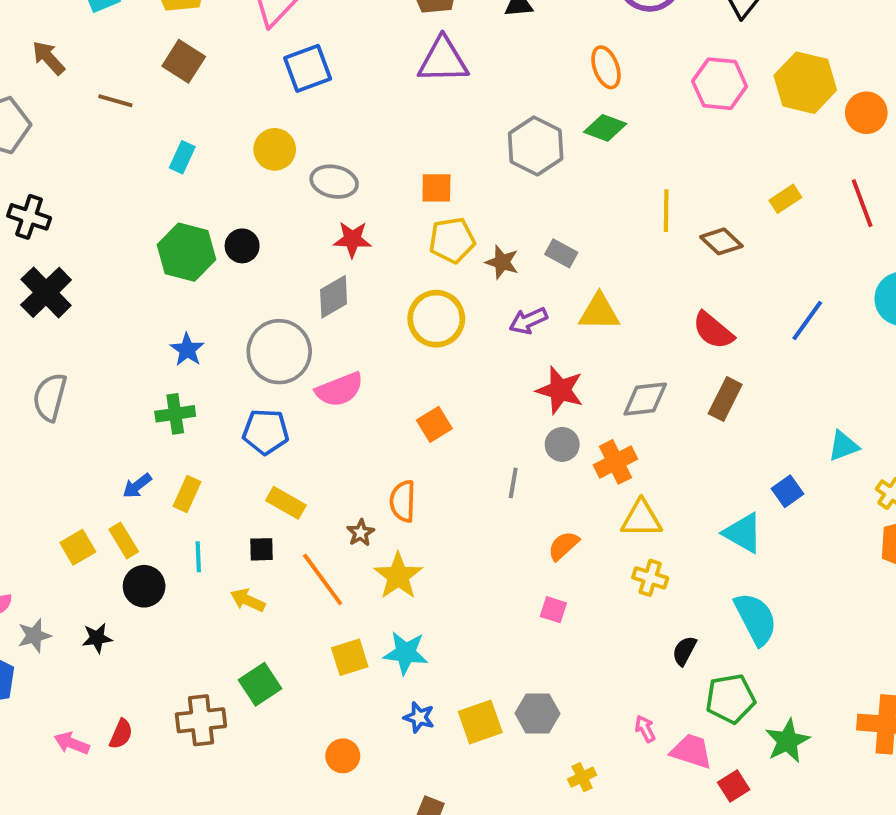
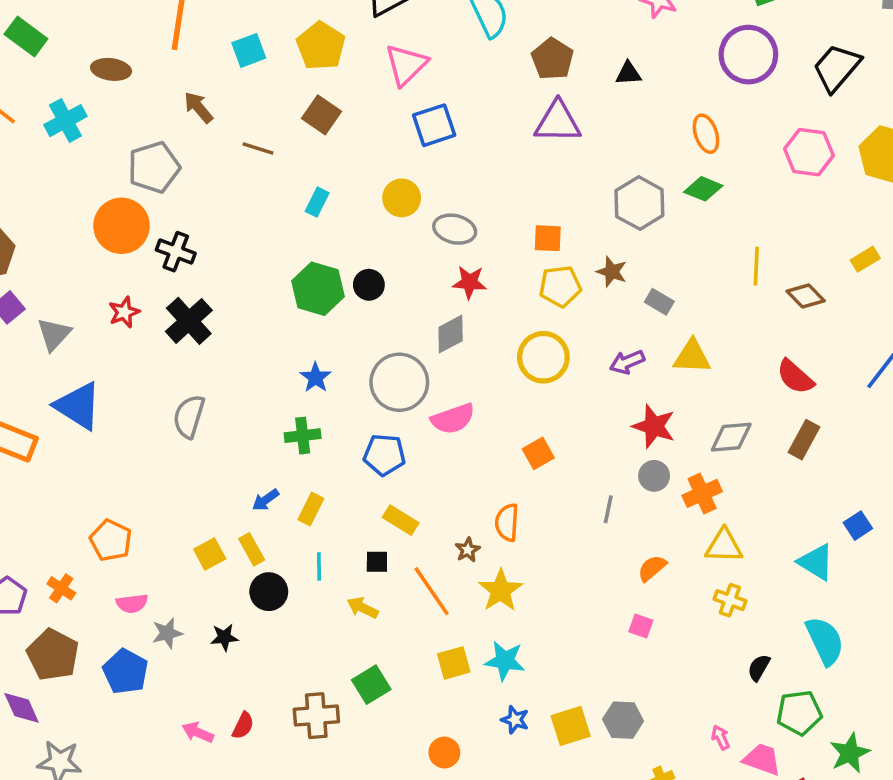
brown star: (502, 262) -> (612, 272), moved

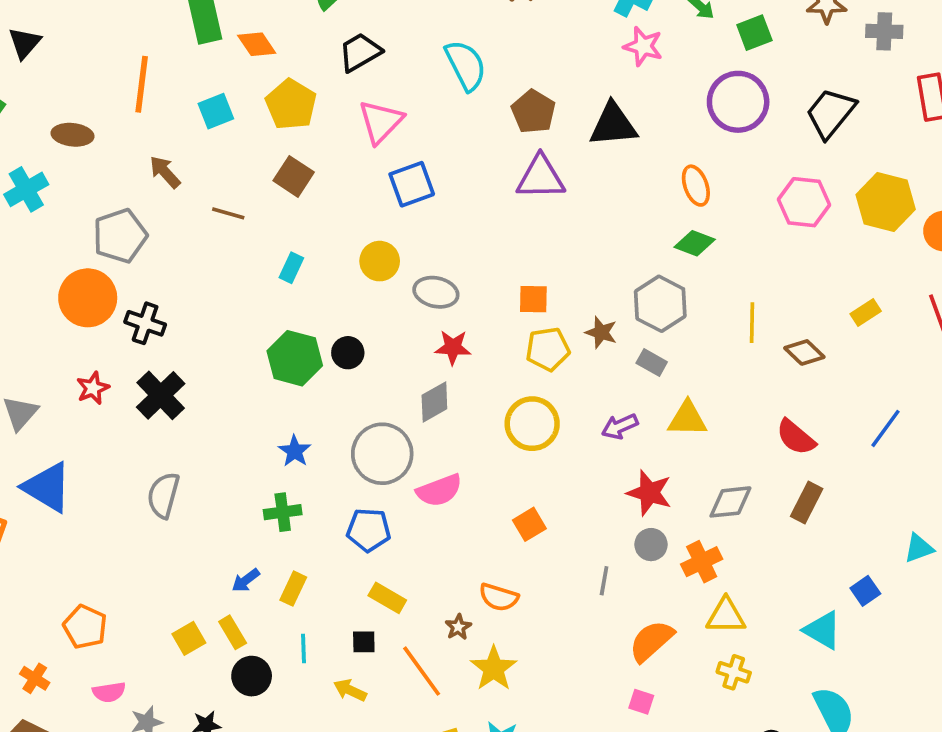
black triangle: (628, 73) -> (613, 125), size x1.8
gray hexagon: (639, 203) -> (660, 304), moved
orange semicircle: (507, 522) -> (499, 597), turned -75
orange semicircle: (652, 568) -> (651, 641), size x1.5

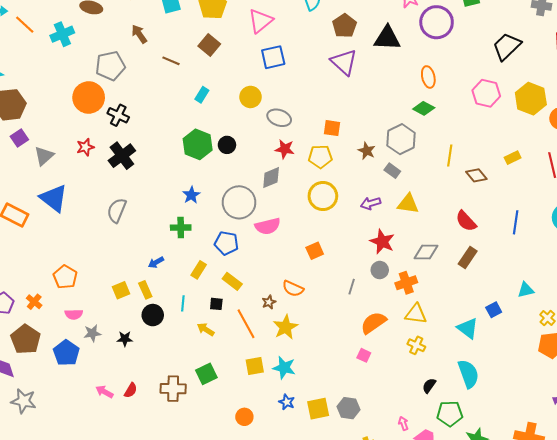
purple circle: (738, 102) -> (437, 22), moved
purple triangle: (541, 177) -> (344, 62), turned 36
yellow pentagon: (548, 349) -> (320, 157), moved
blue line: (885, 428) -> (516, 222), turned -35
yellow rectangle: (293, 589) -> (199, 270), moved

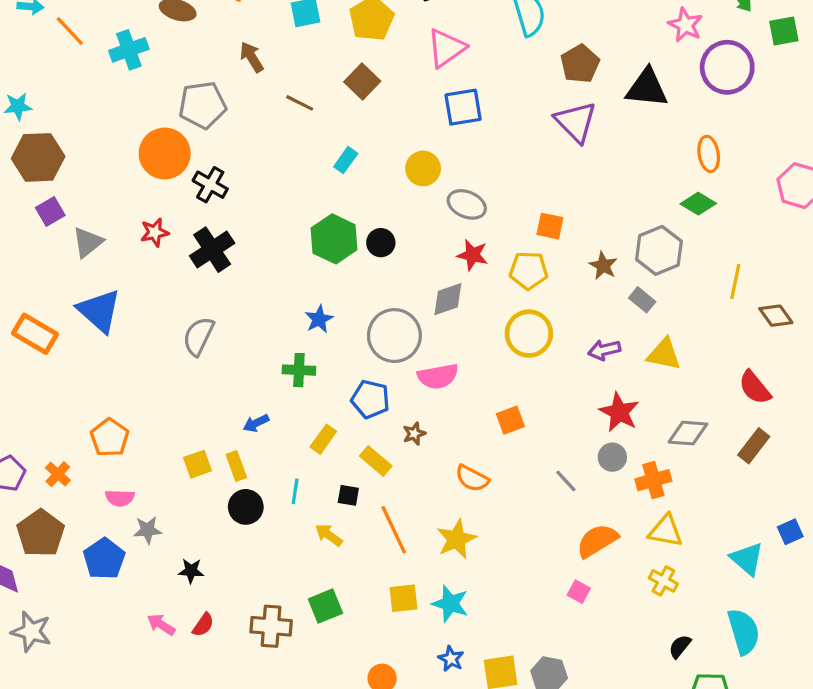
gray line: (352, 287) -> (566, 481), turned -63
brown star: (269, 302) -> (414, 434), moved
black star: (125, 339) -> (191, 571), moved

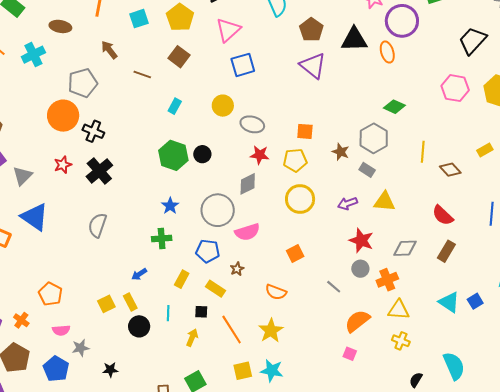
orange ellipse: (709, 154) -> (387, 52), moved
yellow arrow: (329, 535) -> (192, 337), turned 84
cyan triangle: (747, 559) -> (449, 302), moved

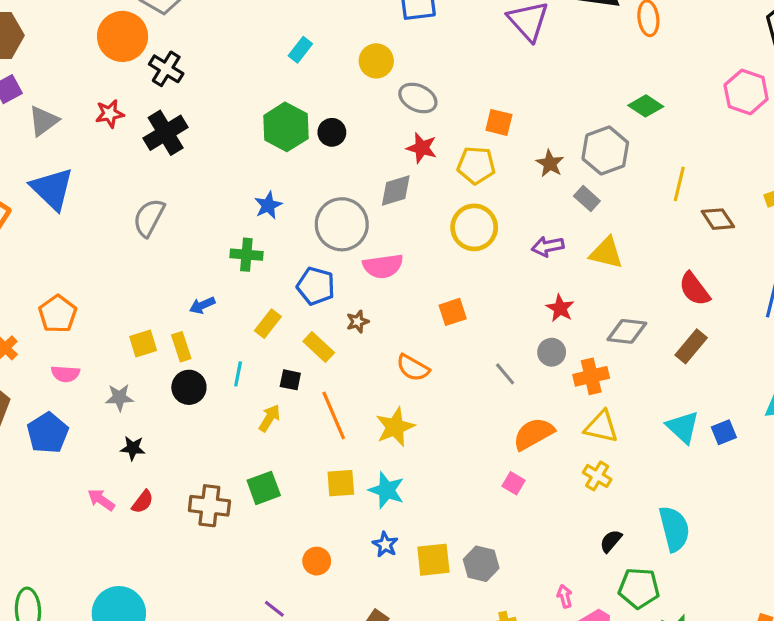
red star: (361, 241) -> (560, 308), size x0.7
gray star: (81, 348) -> (119, 397), moved

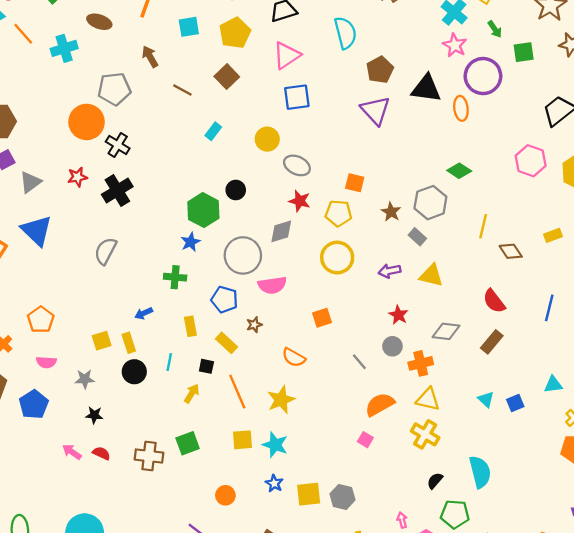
green hexagon: (286, 127) -> (203, 210), moved
yellow rectangle: (268, 324) -> (190, 326), turned -48
cyan triangle: (683, 427) -> (486, 399), size x0.7
yellow cross: (597, 476) -> (425, 434), size x1.4
red semicircle: (143, 502) -> (101, 453), turned -102

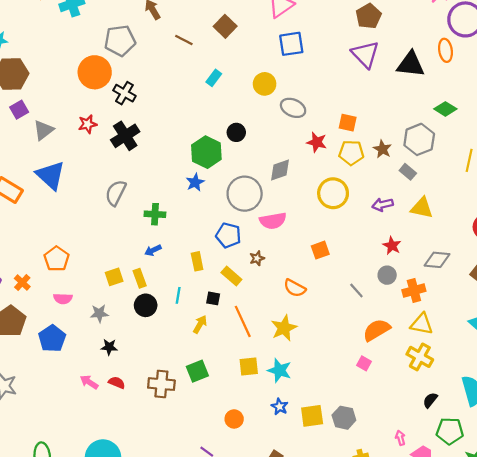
black triangle: (426, 88) -> (411, 64), moved
red star: (300, 201) -> (317, 142), moved
yellow pentagon: (339, 213) -> (351, 153), moved
green cross: (175, 277) -> (155, 214), moved

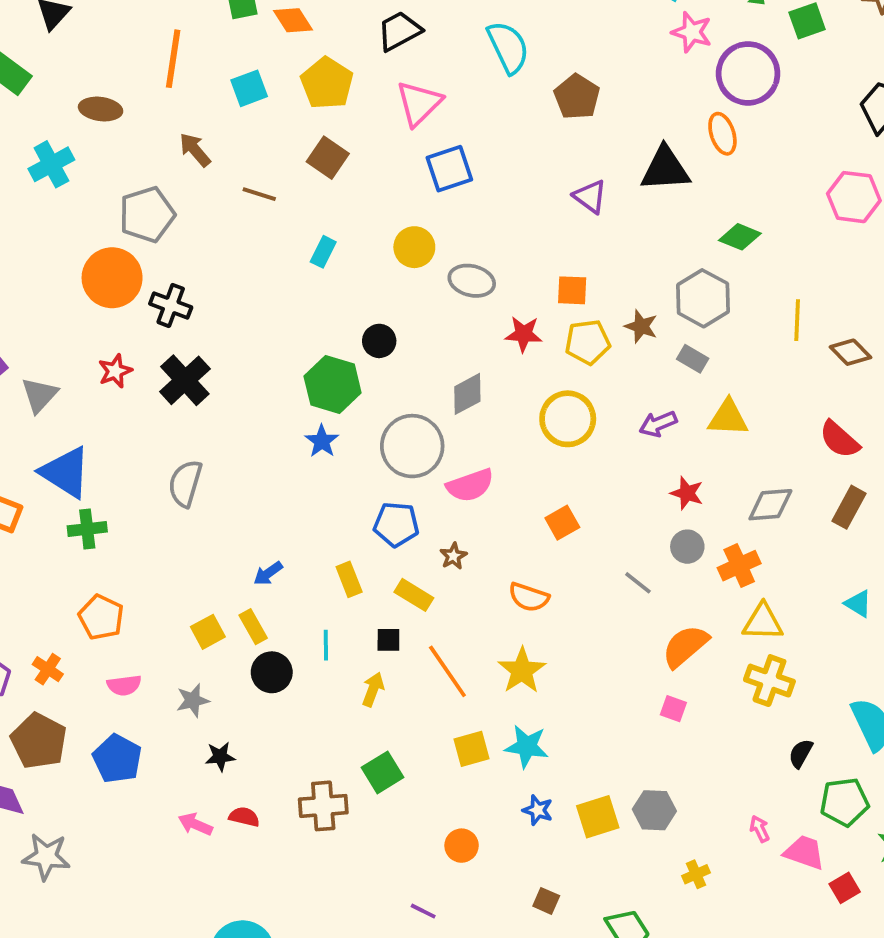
purple triangle: (365, 54) -> (590, 197), moved, size x0.7
green cross: (155, 214) -> (87, 529), moved

